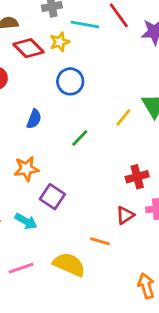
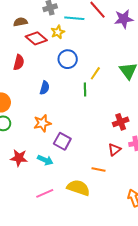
yellow line: (123, 117) -> (95, 73), moved
green line: (80, 138) -> (85, 89), moved, turned -40

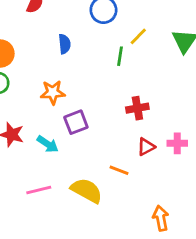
blue semicircle: (45, 88) -> (65, 44), turned -32
red cross: (121, 122) -> (137, 108), moved
purple square: (62, 141) -> (76, 122), turned 30

